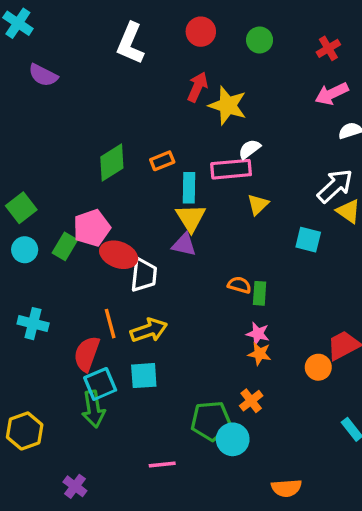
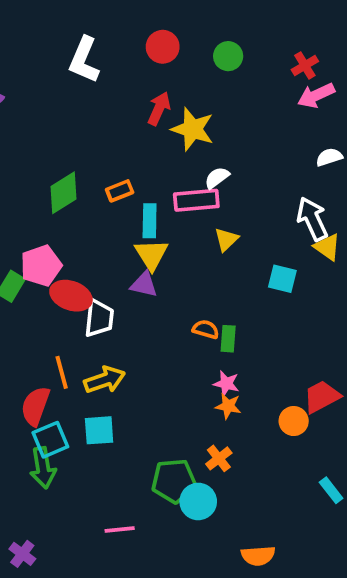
pink arrow: (332, 94) -> (316, 95), moved
white arrow: (335, 186) -> (312, 219), turned -72

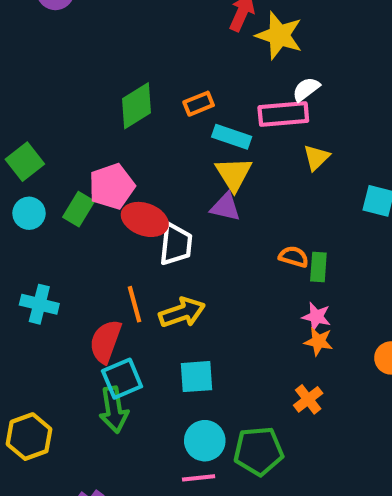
cyan rectangle: (150, 221) -> (232, 137), turned -72
cyan square: (99, 430) -> (196, 377), moved
green pentagon: (174, 481) -> (259, 451), moved
cyan circle: (198, 501) -> (205, 441), moved

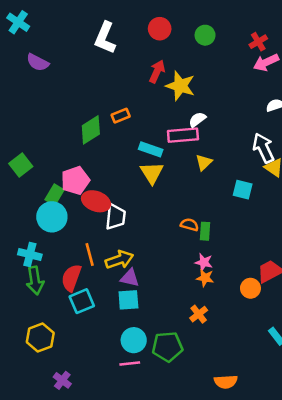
orange rectangle: (199, 104) -> (121, 116), moved
purple triangle: (225, 207) -> (130, 278), moved
cyan circle: (29, 213) -> (52, 217), moved, size x1.5
green arrow: (114, 410) -> (35, 280), moved
yellow hexagon: (29, 437) -> (40, 338), moved

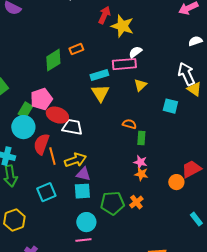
cyan rectangle: (151, 149) -> (99, 75), turned -36
white trapezoid: (115, 217) -> (72, 127), turned -85
orange semicircle: (189, 225) -> (129, 124), moved
red semicircle: (71, 278) -> (41, 144), moved
green pentagon: (167, 347) -> (112, 203), moved

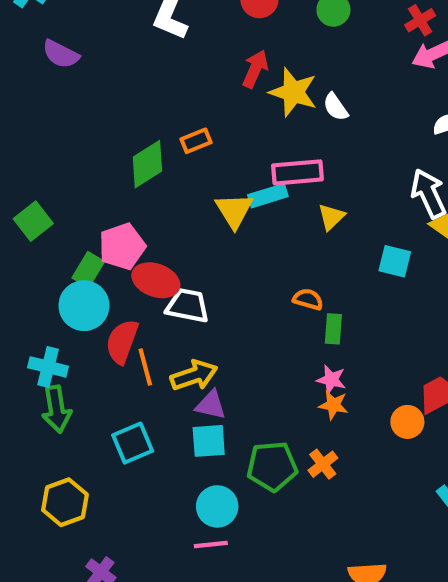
white semicircle: (135, 52) -> (336, 107), moved, turned -88
cyan rectangle: (99, 75) -> (268, 196), moved
yellow triangle: (100, 93) -> (234, 211), moved

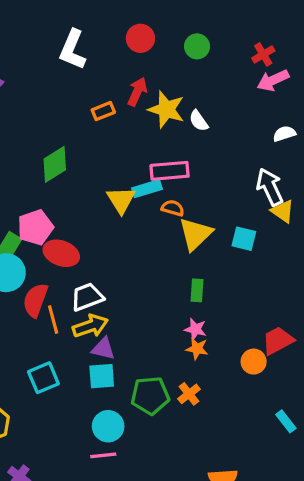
orange rectangle: (196, 141) -> (103, 111), moved
yellow triangle: (331, 217) -> (195, 234), moved, size x1.6
orange semicircle: (308, 299) -> (173, 208), moved
white trapezoid: (188, 306) -> (87, 297), moved, turned -32

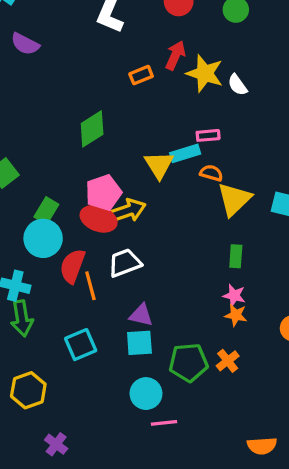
pink rectangle: (170, 171) -> (208, 135), size x0.6
pink pentagon: (35, 227) -> (103, 193), moved
yellow arrow: (90, 326) -> (128, 211), moved
pink line: (103, 455) -> (164, 423), moved

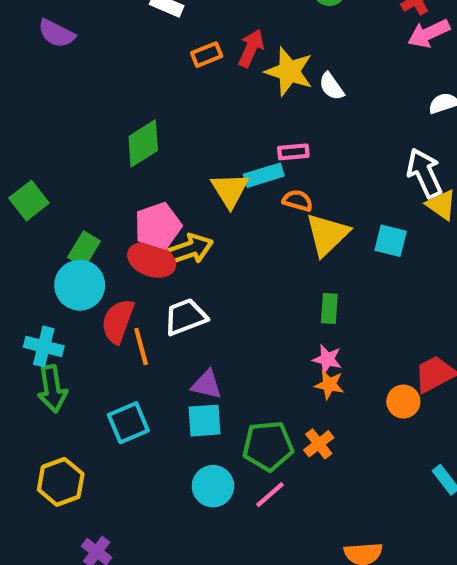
orange rectangle: (141, 75) -> (207, 55), moved
pink line: (164, 423) -> (270, 495), moved, turned -35

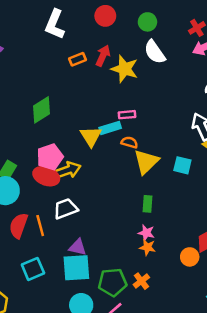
white semicircle: (331, 86) -> (155, 52), moved, size x1.5
red semicircle: (118, 321) -> (19, 226), moved
cyan square: (205, 421) -> (76, 268), size x1.4

